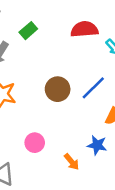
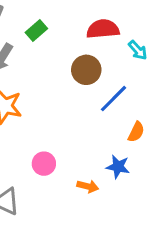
brown circle: (58, 89) -> (86, 70), moved
orange arrow: (72, 162) -> (88, 186), turned -36

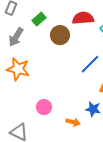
brown circle: (86, 70) -> (60, 35), moved

